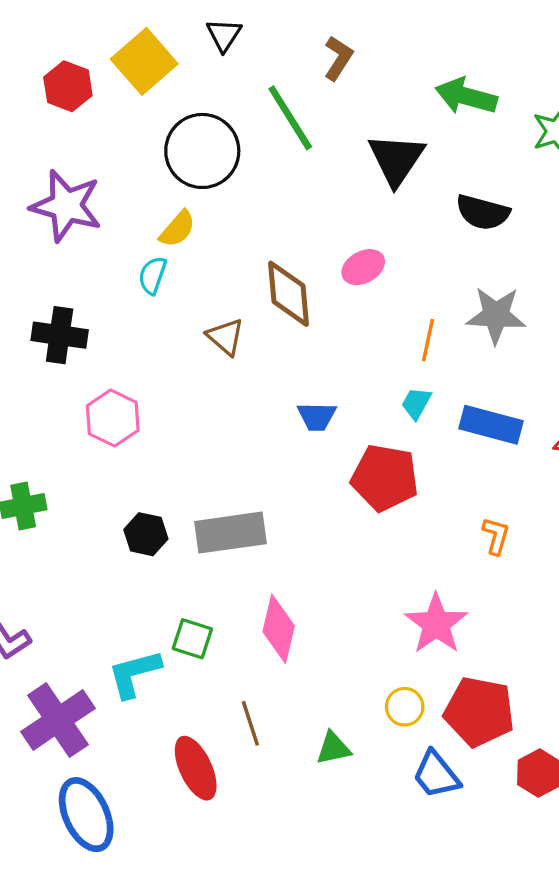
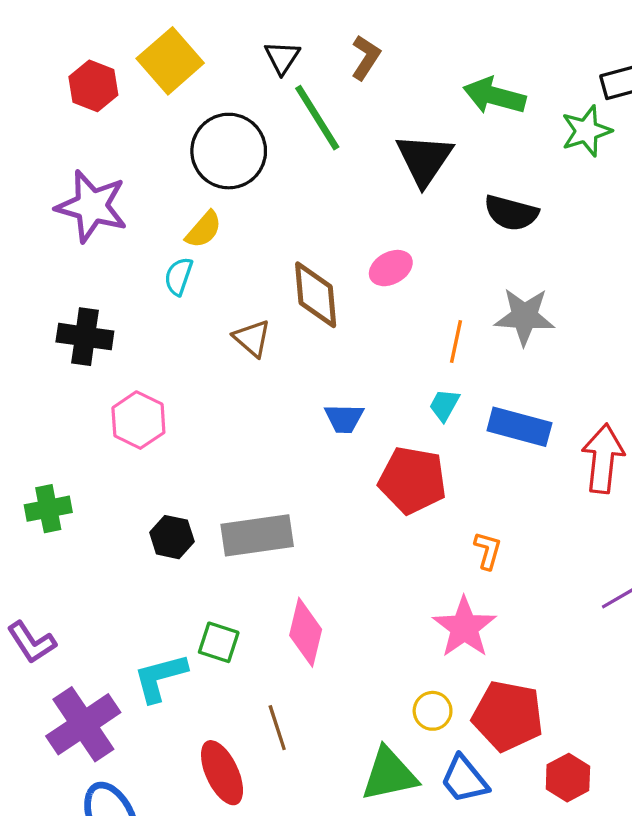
black triangle: (224, 35) -> (282, 57), moved
orange L-shape: (496, 536) -> (488, 550), moved
green triangle: (333, 748) -> (389, 774), moved, size x1.6

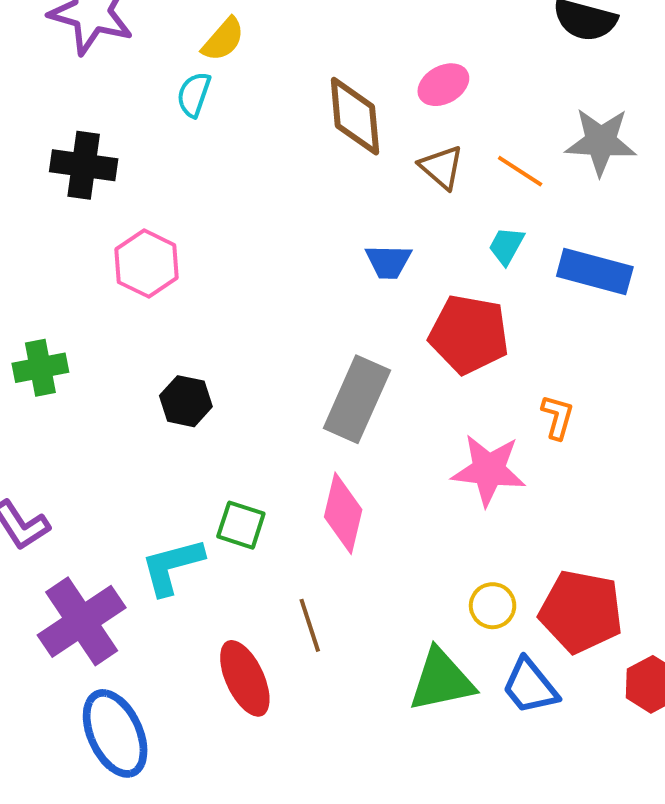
brown triangle: (252, 338) -> (441, 167), moved
orange line: (456, 342) -> (520, 171), turned -69
gray rectangle: (257, 535) -> (357, 399), moved, turned -58
pink star: (464, 627) -> (489, 470), moved, turned -30

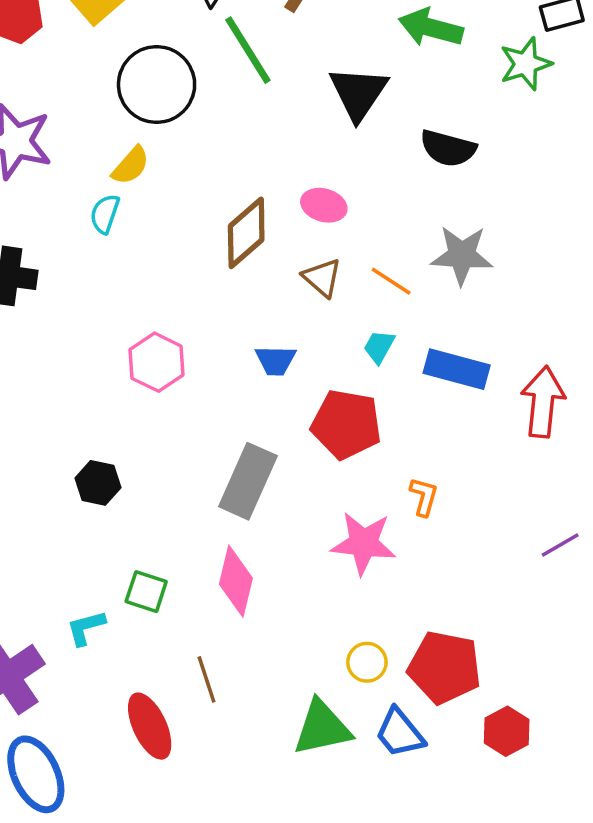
pink ellipse: (443, 85) -> (324, 205), turned 45
brown diamond: (355, 116) -> (246, 233), turned 54
pink hexagon: (147, 264) -> (157, 362), moved
cyan L-shape: (172, 566) -> (86, 628), size x0.7

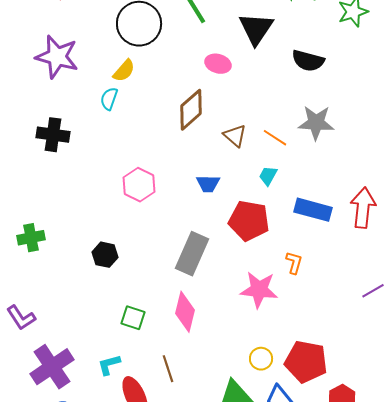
pink ellipse: (324, 205) -> (218, 64), moved
blue rectangle: (457, 369) -> (313, 210), moved
cyan L-shape: (86, 628) -> (109, 365), moved

